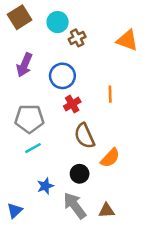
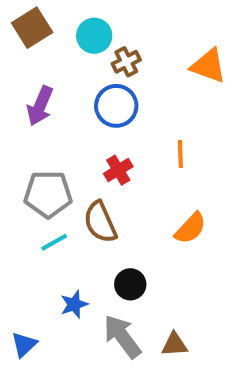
blue circle: (62, 76) -> (116, 106), moved
brown semicircle: (84, 136) -> (100, 222), moved
orange semicircle: (110, 158) -> (190, 228), moved

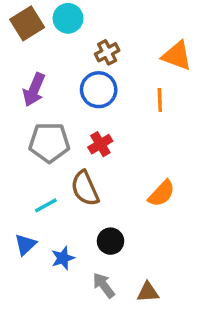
cyan circle: (94, 36) -> (68, 18), moved
orange line: (180, 154) -> (160, 100), moved
gray pentagon: (48, 194) -> (49, 142), moved
gray arrow: (122, 336) -> (104, 285), size x0.7
blue triangle: (24, 344) -> (25, 244), moved

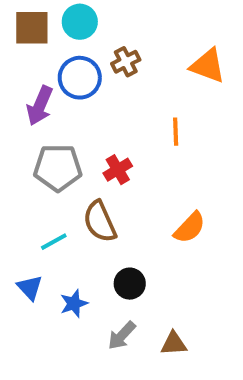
brown square: (27, 23) -> (32, 28), turned 32
blue circle: (99, 90) -> (80, 78), moved
orange line: (160, 100) -> (176, 132), moved
blue triangle: (25, 244) -> (30, 288), turned -30
gray arrow: (104, 285) -> (122, 336), turned -100

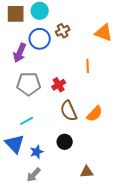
brown semicircle: (100, 222) -> (69, 111), moved
blue triangle: (30, 288) -> (15, 144), size x1.5
gray arrow: (122, 336) -> (34, 175), moved

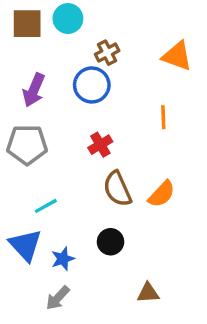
blue circle: (40, 39) -> (92, 85), moved
orange line: (88, 66) -> (163, 117), moved
gray pentagon: (29, 84) -> (27, 145), moved

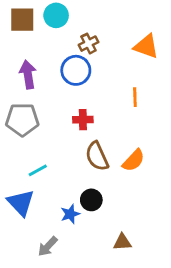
purple arrow: (34, 90) -> (28, 75), turned 148
red cross: (100, 145) -> (83, 120), turned 30
blue star: (63, 259) -> (70, 214), moved

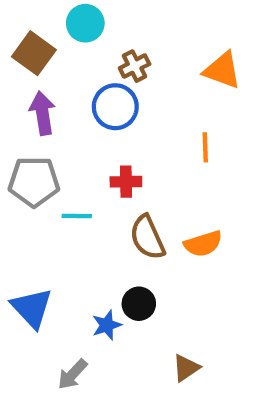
brown square: (22, 20) -> (34, 53), moved, turned 36
orange semicircle: (134, 160) -> (203, 244), turned 30
cyan line: (38, 170) -> (77, 216), moved, turned 30
brown triangle: (122, 242) -> (186, 368), turned -30

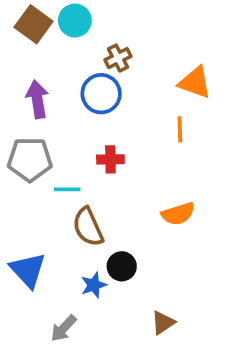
brown square: (34, 53) -> (34, 24), moved
orange triangle: (222, 70) -> (195, 82), moved
brown semicircle: (147, 237) -> (88, 227), moved

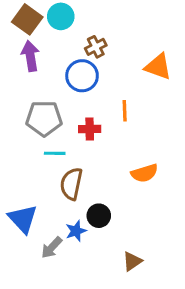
purple arrow: (37, 99) -> (30, 56), moved
orange line: (180, 129) -> (125, 111), moved
gray pentagon: (30, 159) -> (44, 118), moved
brown semicircle: (88, 227) -> (71, 184), turned 36
gray arrow: (64, 328) -> (52, 248), moved

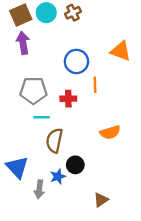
brown square: (27, 19) -> (21, 15), turned 30
brown cross: (96, 47) -> (73, 13), moved
blue circle: (82, 76) -> (76, 61), moved
gray arrow: (52, 248) -> (39, 189), turned -36

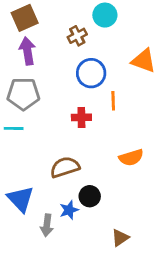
cyan circle: (46, 13) -> (105, 15), moved
brown cross: (73, 13) -> (77, 36), moved
gray pentagon: (33, 91) -> (23, 94), moved
cyan line: (42, 117) -> (14, 128), moved
brown semicircle: (54, 140) -> (65, 167), turned 60

